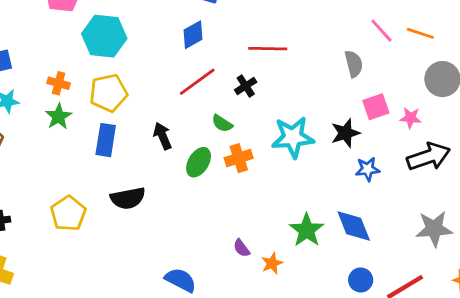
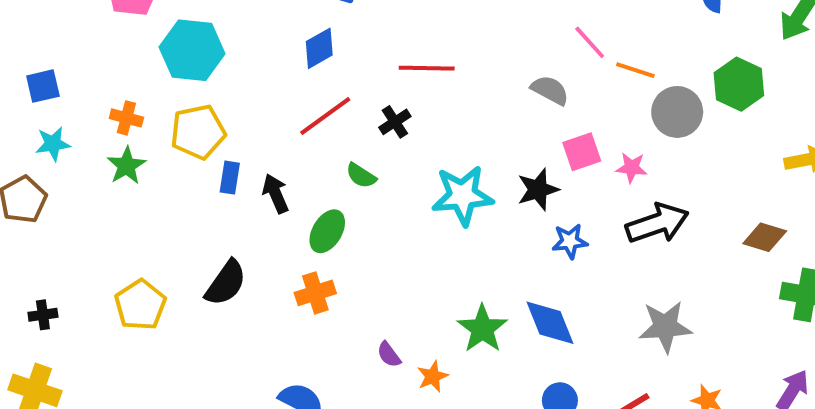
orange line: (420, 33) -> (635, 70), moved
gray semicircle: (354, 64) -> (550, 90), turned -48
blue rectangle: (106, 140) -> (230, 178), moved, size x0.7
orange cross: (239, 158) -> (315, 293), moved
black semicircle: (128, 198) -> (226, 283), turned -44

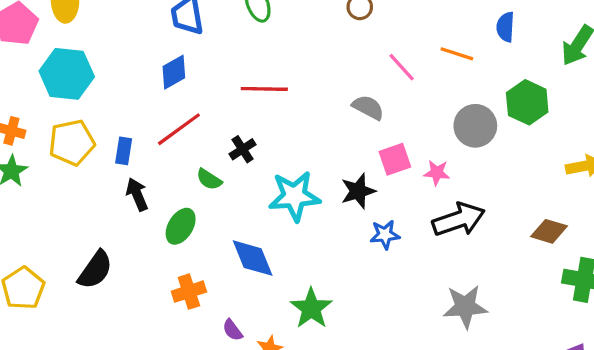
orange line: (635, 70) -> (457, 54), moved
black cross: (395, 122) -> (243, 149), moved
blue rectangle: (230, 178) -> (124, 151), moved
orange cross: (315, 293) -> (189, 292), moved
blue diamond: (550, 323) -> (253, 258), moved

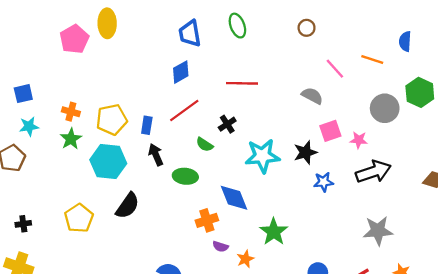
cyan hexagon: (67, 74) -> (108, 162), moved
green ellipse: (181, 226) -> (185, 176), turned 65
orange cross: (189, 292) -> (207, 220), moved
purple semicircle: (232, 330) -> (220, 246), turned -35

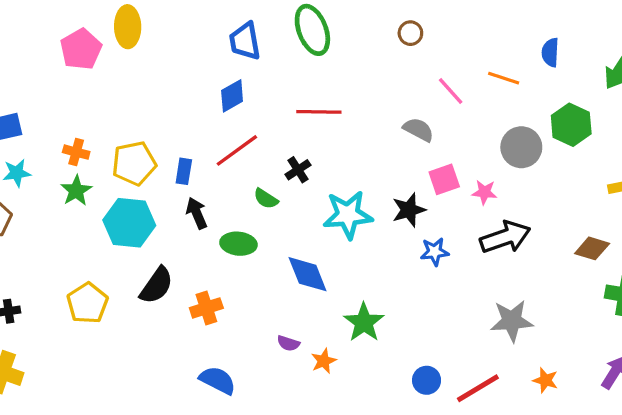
green ellipse: (237, 26) -> (312, 30), size x1.4
orange cross: (207, 220) -> (206, 308), moved

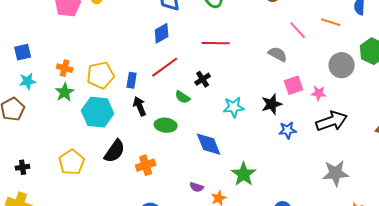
cyan star: (348, 215) -> (234, 107), size x0.7

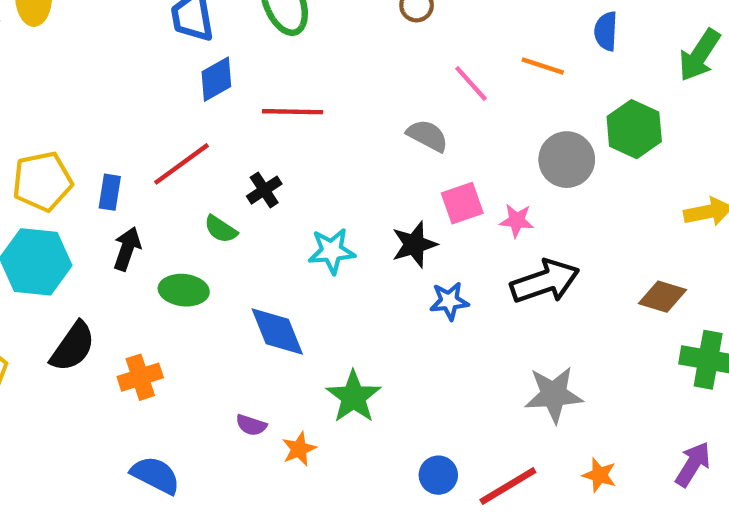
blue diamond: (162, 33) -> (216, 79), moved
black arrow: (140, 106) -> (127, 249), turned 42

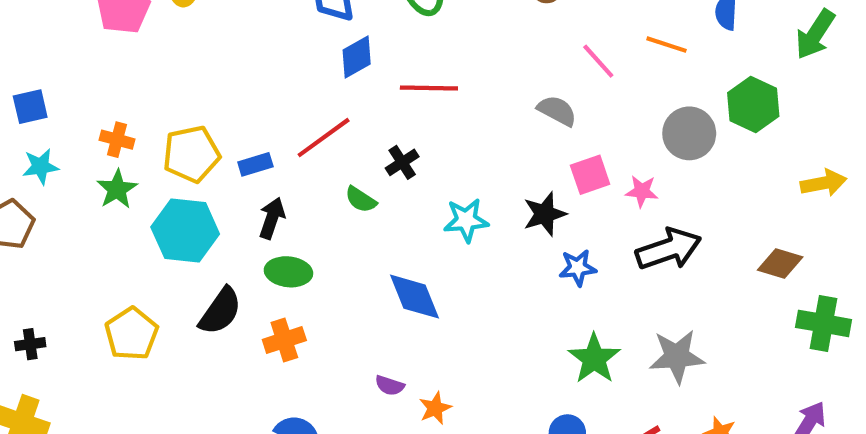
blue rectangle: (110, 192) -> (255, 164), turned 64
green ellipse: (184, 290) -> (288, 272), moved
green star: (353, 397) -> (594, 359), moved

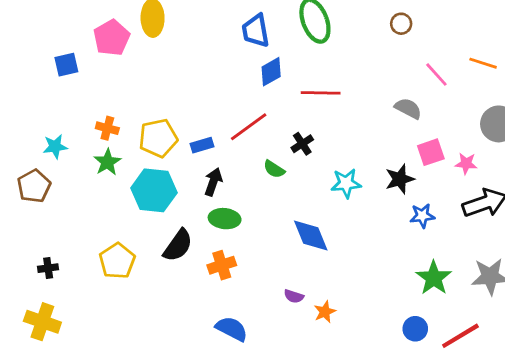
blue square: (30, 107) -> (66, 65), moved

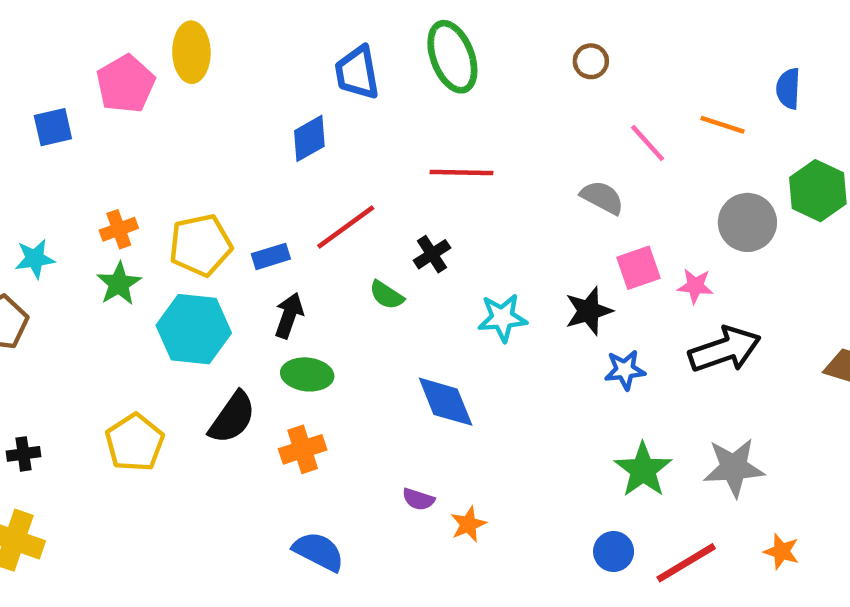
blue diamond: (271, 72) -> (309, 138), moved
orange cross: (107, 128) -> (119, 229), turned -35

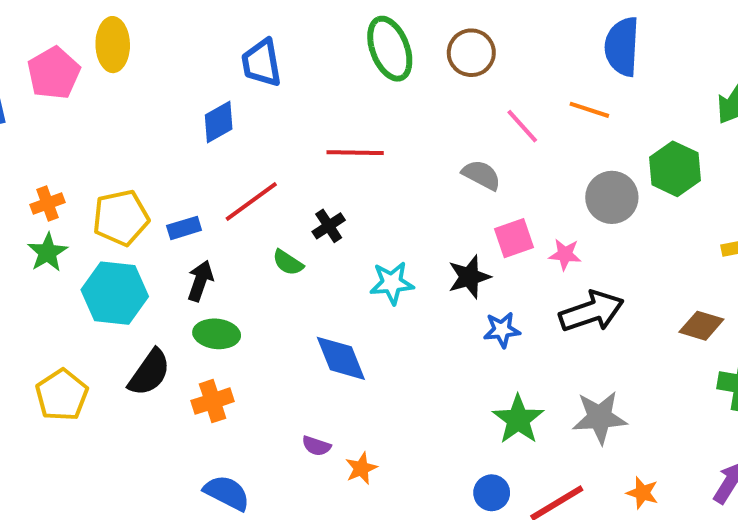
green ellipse: (452, 57) -> (390, 49), moved
brown circle: (591, 61) -> (471, 53), size x1.5
blue semicircle: (788, 89) -> (622, 47), moved, size x1.6

